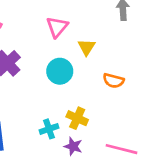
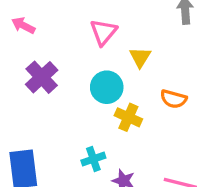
yellow cross: (77, 118) -> (128, 117), moved

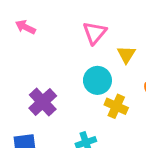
purple cross: (42, 77) -> (43, 102), moved

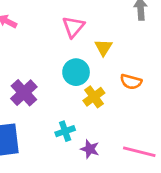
yellow cross: (116, 106) -> (94, 97), turned 30

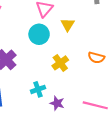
cyan circle: (76, 72) -> (39, 34), moved
orange semicircle: (131, 82) -> (96, 58), moved

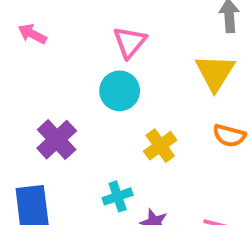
yellow triangle: (68, 25) -> (215, 73), moved, size x1.5

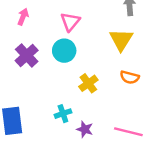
pink arrow: (32, 34) -> (23, 17), moved, turned 84
purple cross: (57, 140) -> (27, 55), moved

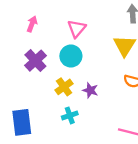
yellow cross: (88, 83) -> (64, 87), moved
purple star: (85, 129) -> (90, 90), moved

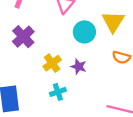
cyan circle: (71, 56) -> (84, 32), moved

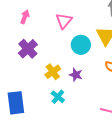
cyan cross: (58, 92) -> (58, 97), turned -32

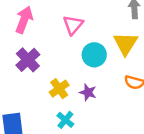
pink arrow: (25, 17) -> (24, 20), size x1.5

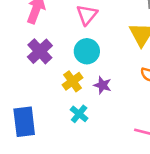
cyan circle: (94, 55) -> (87, 51), moved

